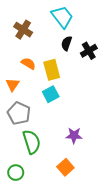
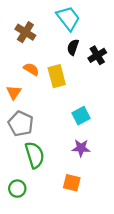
cyan square: (51, 94) -> (81, 116), moved
orange square: (65, 167) -> (72, 183), turned -35

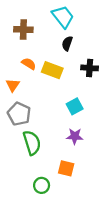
brown cross: (25, 32) -> (23, 30), turned -30
black cross: (97, 55) -> (90, 68), moved, turned 35
yellow rectangle: (57, 76) -> (52, 70), turned -54
green circle: (17, 189) -> (42, 185), moved

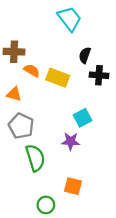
brown cross: (23, 30) -> (14, 52), moved
black semicircle: (67, 43) -> (85, 55), moved
orange triangle: (13, 85) -> (14, 94), turned -48
purple star: (75, 136) -> (71, 141), moved

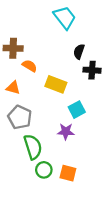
yellow rectangle: (58, 78) -> (56, 84), moved
green circle: (46, 205) -> (44, 170), moved

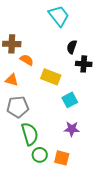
gray pentagon: (20, 117) -> (18, 107), turned -30
purple star: (66, 132) -> (72, 129), moved

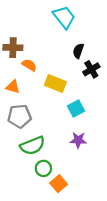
black cross: (84, 64) -> (91, 69), turned -35
green semicircle: (30, 134) -> (33, 146), turned 85
orange square: (62, 158) -> (59, 184), moved, turned 35

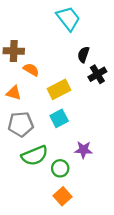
yellow rectangle: (55, 84) -> (59, 89), turned -48
cyan square: (76, 109) -> (59, 118), moved
green circle: (43, 168) -> (60, 168), moved

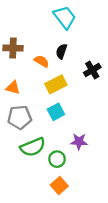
black semicircle: (83, 55) -> (61, 51), moved
orange semicircle: (31, 70) -> (42, 61), moved

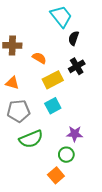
black semicircle: (61, 51) -> (74, 38), moved
black cross: (92, 70) -> (77, 66), moved
green circle: (57, 159) -> (66, 155), moved

